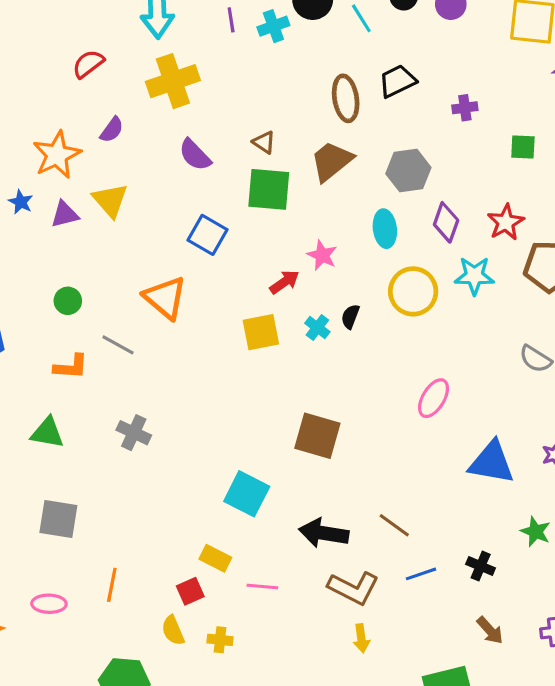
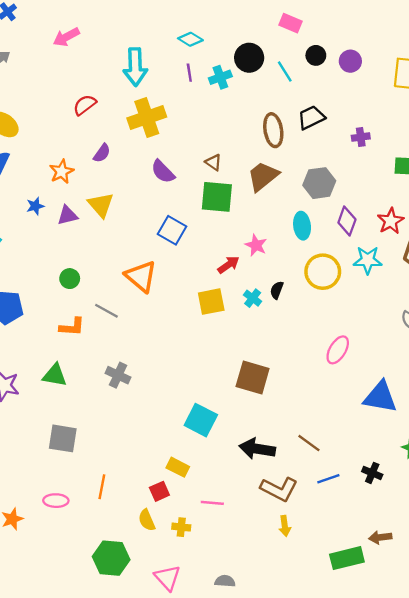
orange star: (57, 155) -> (62, 172), size x0.7
blue star: (21, 202) -> (35, 206), turned 30
pink line: (262, 586) -> (212, 503), moved
brown arrow: (490, 630) -> (380, 537), moved, turned 125

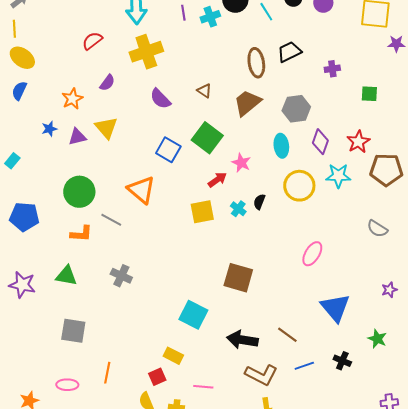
green square: (217, 197) -> (207, 138), moved, turned 32
green circle: (70, 279) -> (79, 192), size x1.8
blue triangle: (380, 397) -> (335, 308), moved, turned 40

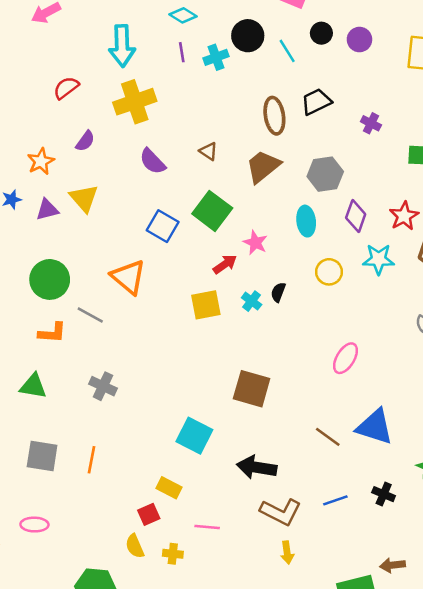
purple cross: (332, 69) -> (371, 123), turned 35
yellow circle: (299, 186) -> (329, 272), size x0.7
blue triangle: (335, 308) -> (375, 427), turned -32
brown line: (287, 335) -> (328, 437), moved
orange line: (107, 373) -> (92, 460), moved

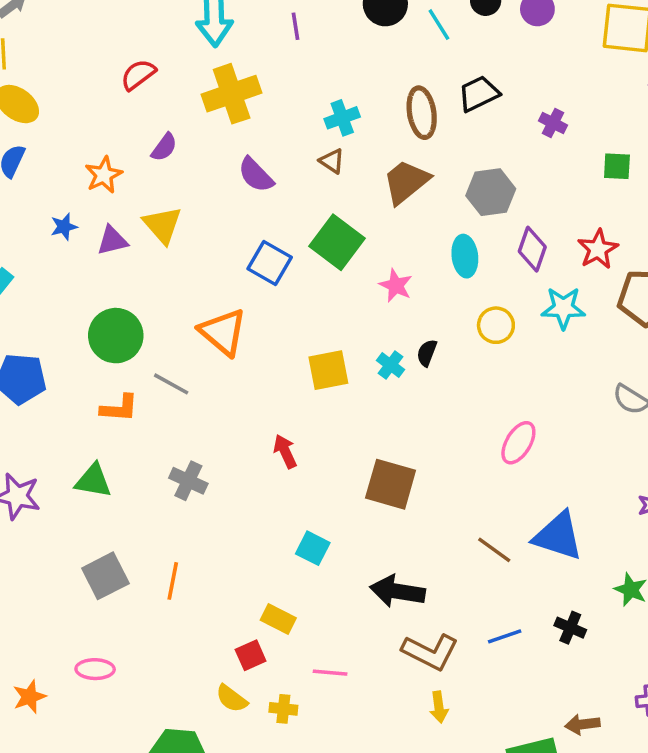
cyan cross: (216, 57) -> (342, 118), moved
red arrow: (225, 264) -> (285, 451), moved, turned -80
cyan square: (194, 436) -> (313, 548), size x0.7
gray square: (42, 456) -> (105, 576), turned -36
yellow semicircle: (135, 546) -> (232, 698), turned -30

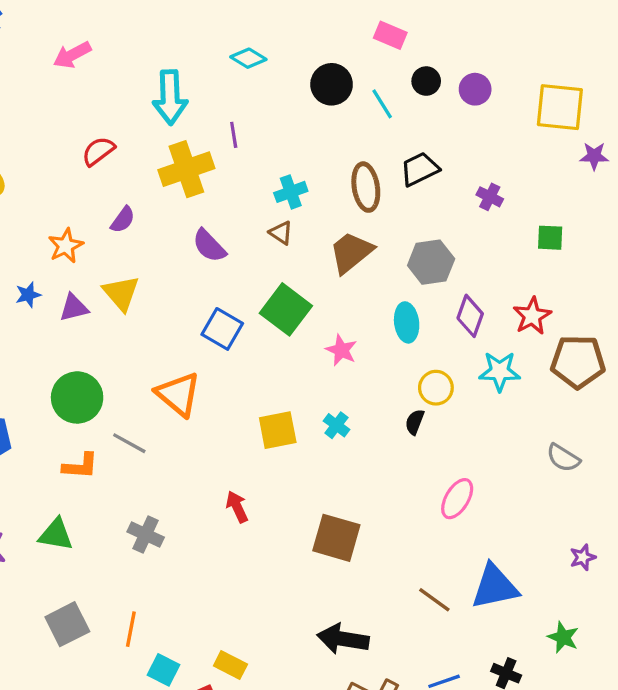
purple line: (296, 26) -> (234, 135), moved
black semicircle: (427, 353) -> (415, 422), moved
blue triangle: (558, 536) -> (495, 587), turned -30
cyan square: (313, 548) -> (164, 670), moved

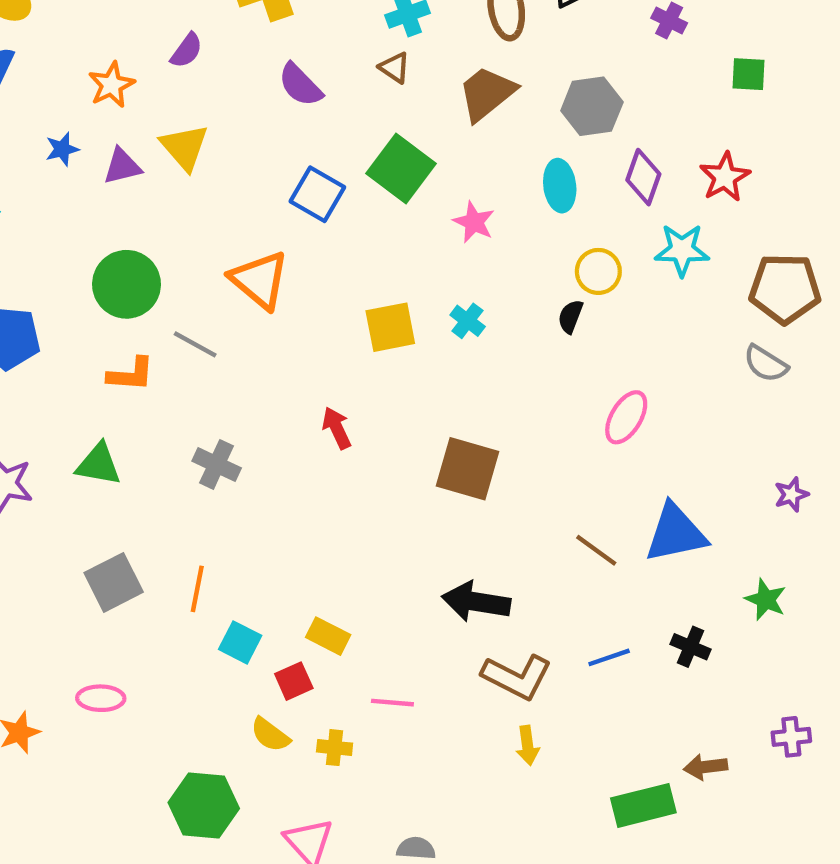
brown pentagon: (578, 362) -> (785, 289), moved

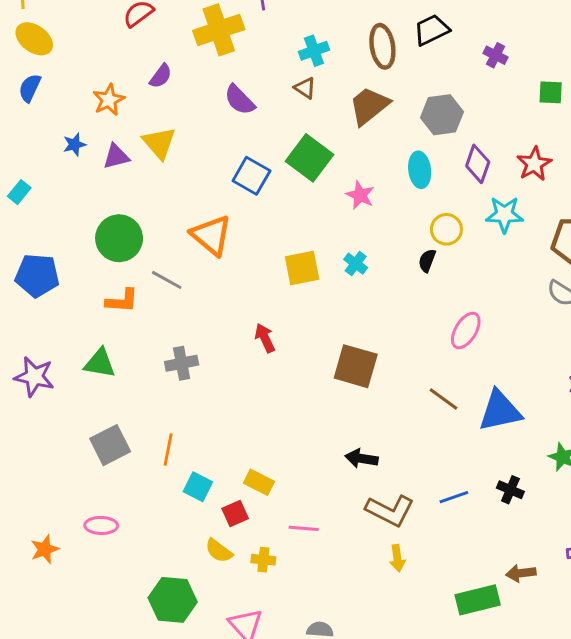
gray cross: (217, 464) -> (182, 363), turned -36
brown line: (596, 550) -> (443, 399), moved
black arrow: (476, 602) -> (362, 458), size x0.7

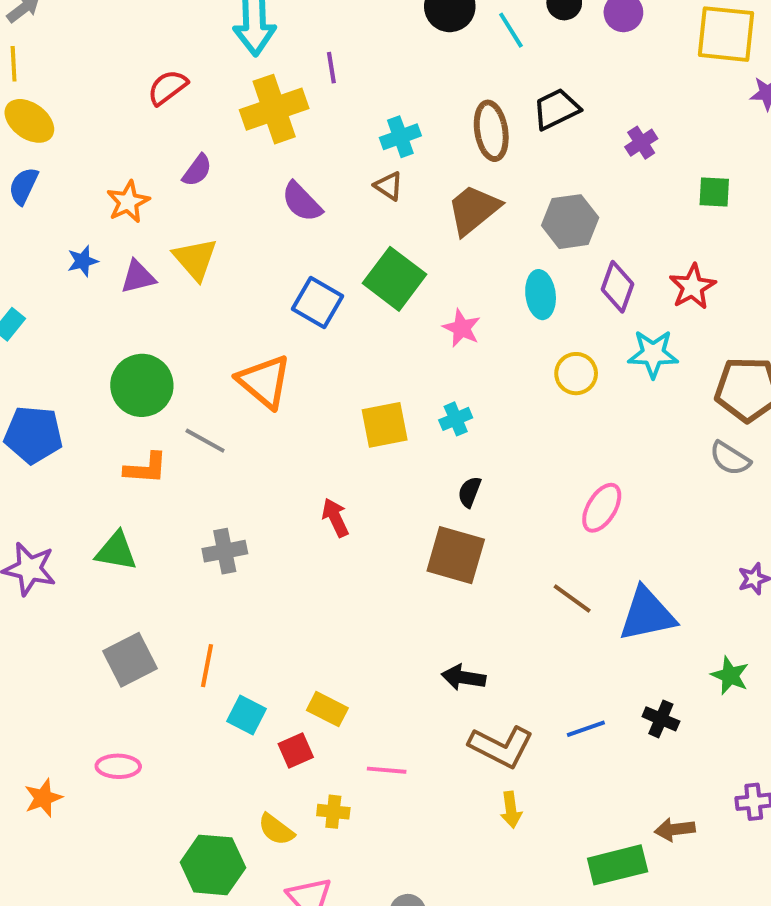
purple cross: (496, 55) -> (641, 143), turned 30
black semicircle: (427, 261) -> (469, 492), moved
cyan cross: (356, 264) -> (456, 419), turned 30
yellow semicircle: (219, 551) -> (276, 829), moved

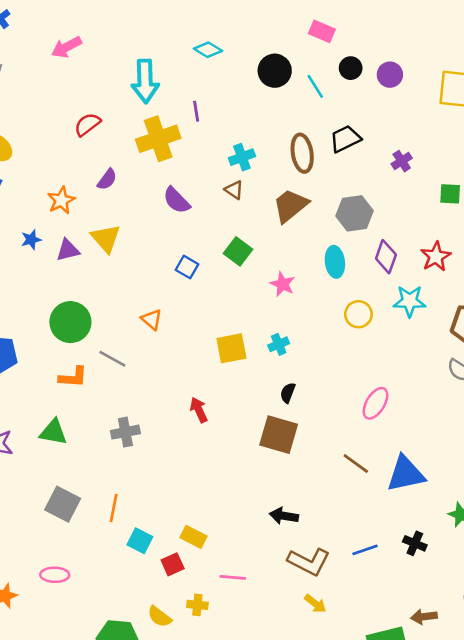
green square: (394, 279) -> (238, 251), size x0.7
blue square: (318, 302) -> (187, 267), size x0.7
orange triangle: (264, 381) -> (152, 319), size x0.6
gray square: (130, 660) -> (63, 504), turned -36
yellow arrow: (511, 810) -> (315, 604), turned -45

